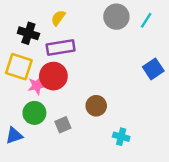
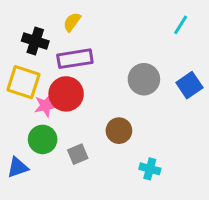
gray circle: (116, 17) -> (144, 79), moved

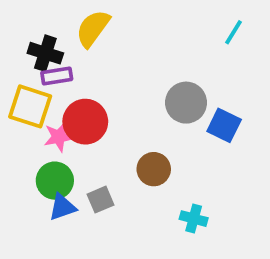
yellow semicircle: (72, 22) -> (93, 28), size x1.5
purple rectangle: (75, 59) -> (57, 76), moved, size x0.7
blue square: (189, 85) -> (224, 125), moved, turned -30
blue triangle: (18, 167) -> (62, 207), moved

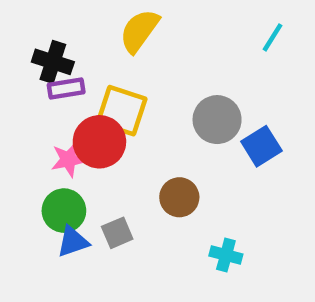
yellow semicircle: (93, 28) -> (139, 31), moved
yellow square: (30, 106) -> (122, 111), moved
blue square: (224, 125) -> (261, 146), turned 32

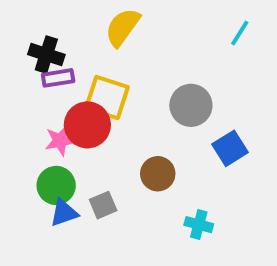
blue square: (261, 146) -> (230, 148), moved

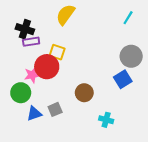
yellow square: (107, 98) -> (57, 52), size x0.7
gray circle: (191, 105) -> (131, 56), moved
green circle: (56, 185) -> (21, 93), moved

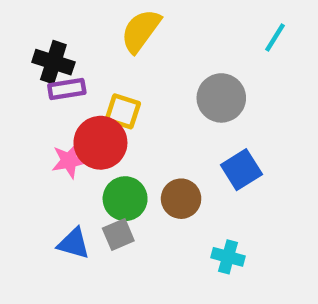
gray circle: (131, 56) -> (221, 98), moved
blue square: (123, 79) -> (241, 170), moved
green circle: (21, 93) -> (125, 199), moved
blue triangle: (34, 114) -> (74, 243), turned 35

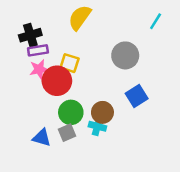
black cross: (53, 62) -> (30, 35), turned -35
pink star: (69, 161) -> (39, 69), moved
cyan cross: (228, 257) -> (97, 126), moved

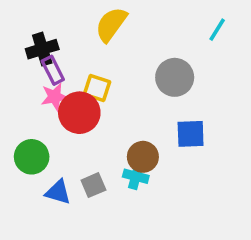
purple rectangle: (38, 50) -> (53, 70), turned 72
blue square: (137, 96) -> (191, 134), turned 30
green circle: (71, 112) -> (32, 157), moved

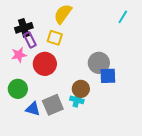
gray circle: (175, 77) -> (99, 63), moved
yellow square: (97, 88) -> (55, 38), moved
pink star: (55, 97) -> (19, 55), moved
gray square: (93, 185) -> (53, 105), size x1.5

